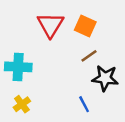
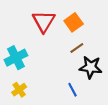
orange square: (85, 26) -> (74, 22), turned 30
cyan cross: (18, 67) -> (16, 58), turned -30

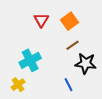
red triangle: (44, 21) -> (41, 20), size x0.7
cyan cross: (16, 58) -> (30, 60), moved

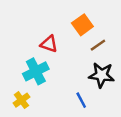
red triangle: (41, 20) -> (49, 44), moved, turned -42
brown line: (72, 45) -> (98, 45), moved

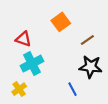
orange square: (82, 25) -> (61, 22), moved
red triangle: (49, 44) -> (23, 39), moved

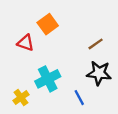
orange square: (61, 22) -> (48, 24), moved
cyan cross: (32, 64) -> (48, 79), moved

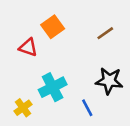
brown line: (96, 44) -> (105, 33), moved

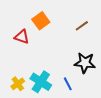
cyan cross: (53, 87) -> (41, 82), moved, turned -30

